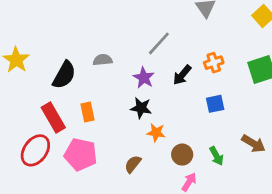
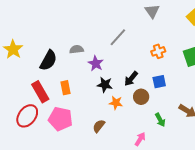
black arrow: (182, 75) -> (131, 79), moved
purple star: (144, 78) -> (96, 63), moved
brown circle: (182, 155) -> (141, 97), moved

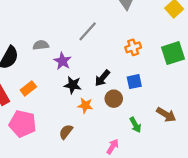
orange rectangle: (66, 88) -> (28, 88), turned 64

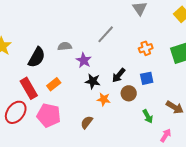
pink arrow: (113, 147) -> (166, 135), moved

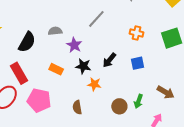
orange cross: (146, 48) -> (136, 33), turned 32
orange rectangle: (54, 84) -> (56, 69), moved, turned 64
brown circle: (129, 93) -> (119, 106), moved
green arrow: (148, 116) -> (139, 101), turned 48
brown semicircle: (87, 122) -> (77, 107), turned -48

